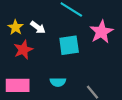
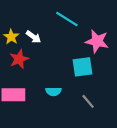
pink star: (101, 32) -> (97, 41), turned -30
cyan square: (69, 45) -> (83, 67), moved

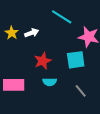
white arrow: (33, 37) -> (32, 33), turned -56
red star: (19, 59) -> (43, 61), moved

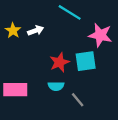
red star: (43, 61) -> (59, 62), moved
gray line: (81, 91) -> (78, 100), moved

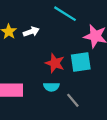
red star: (59, 62) -> (55, 63), turned -30

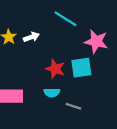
gray line: (73, 100) -> (73, 106), turned -32

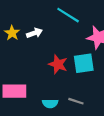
cyan semicircle: (52, 93) -> (50, 103), moved

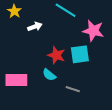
yellow star: (12, 33) -> (14, 11), moved
cyan semicircle: (50, 103) -> (49, 75), moved, turned 40

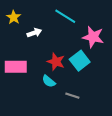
cyan square: (80, 54) -> (80, 61), turned -30
pink rectangle: (16, 80) -> (16, 67), moved

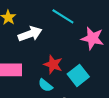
white arrow: (34, 33) -> (30, 34), size x1.5
cyan square: (80, 61) -> (78, 75), moved

